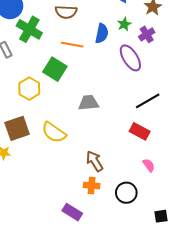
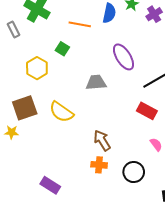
purple ellipse: (130, 58) -> (123, 57), moved
green square: (55, 69) -> (62, 49), size x0.6
purple rectangle: (72, 212) -> (50, 185), moved

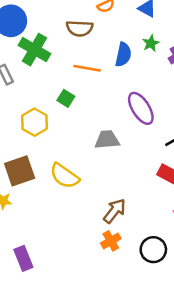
brown arrow: (102, 140) -> (115, 211), turned 70
orange cross: (99, 165) -> (111, 241), turned -35
purple rectangle: (50, 185) -> (23, 258), moved, turned 36

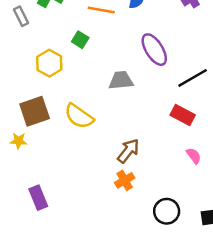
black circle: (153, 250) -> (167, 211), moved

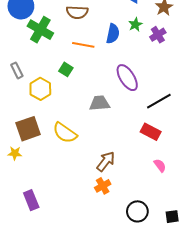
gray rectangle: (21, 16) -> (17, 70), moved

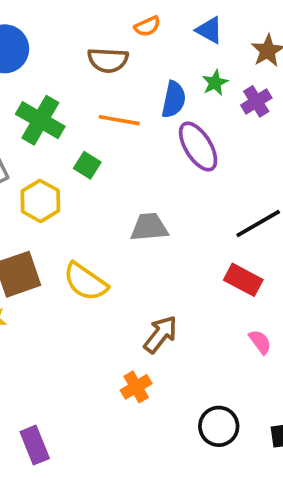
green cross: (40, 30) -> (40, 120), moved
purple ellipse: (127, 78) -> (198, 146), moved
orange cross: (103, 186) -> (136, 387), moved
purple rectangle: (31, 200) -> (35, 445), moved

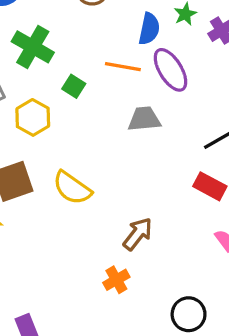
orange line: (119, 120) -> (123, 67), moved
gray trapezoid: (149, 227) -> (144, 119), moved

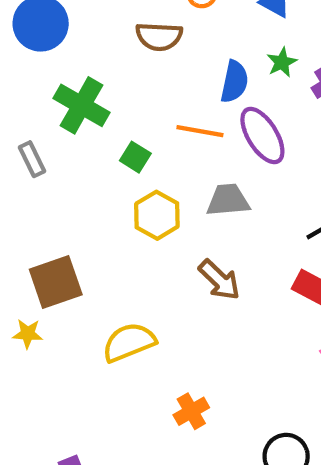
yellow hexagon: (33, 117) -> (157, 215), moved
yellow semicircle: (72, 188) -> (129, 342), moved, turned 123
brown arrow: (138, 234) -> (219, 280), moved, turned 96

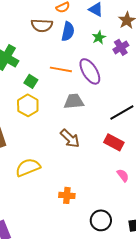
blue semicircle: (234, 82) -> (68, 31), moved
yellow hexagon: (157, 215) -> (28, 105), moved
orange cross: (191, 411) -> (67, 195), moved, turned 35

